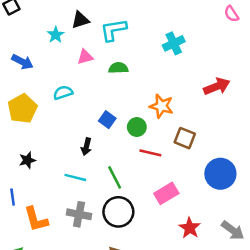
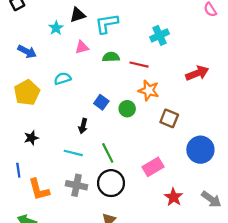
red line: (150, 153) -> (139, 65), moved

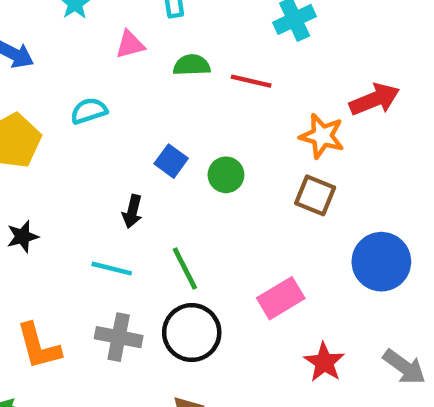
orange star: (149, 90) -> (322, 136), moved

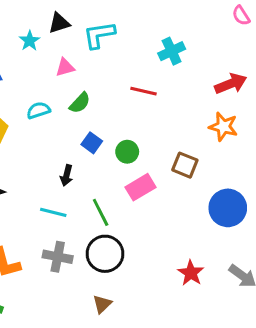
green semicircle: (192, 65) -> (80, 103), moved, turned 135
red arrow: (375, 99) -> (231, 84), moved
orange star: (322, 136) -> (223, 127), moved
pink rectangle: (281, 298) -> (140, 187), moved

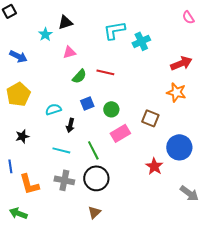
cyan L-shape: (99, 35) -> (114, 30), moved
red line: (143, 91) -> (105, 72), moved
cyan semicircle: (38, 110) -> (53, 109), moved
blue square: (92, 143) -> (87, 103), turned 32
red star: (191, 273) -> (154, 166), moved

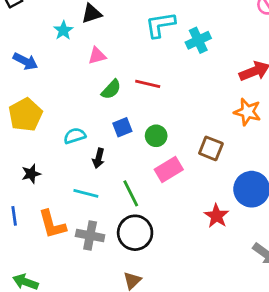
orange L-shape: (29, 184) -> (52, 224), moved

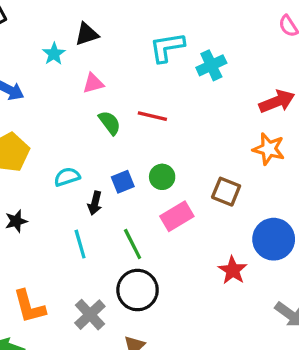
green semicircle: (111, 89) -> (110, 123), turned -80
blue square: (122, 127) -> (123, 182), moved
cyan line: (86, 193) -> (80, 244), turned 60
orange L-shape: (52, 224) -> (29, 306), moved
gray cross: (90, 236) -> (90, 315), moved, turned 36

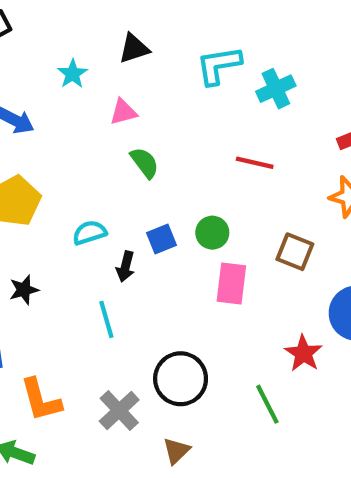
black triangle: (87, 34) -> (134, 48), moved
red line: (152, 116) -> (255, 163), moved
pink rectangle: (177, 216) -> (231, 283), turned -52
green line: (133, 244) -> (267, 404), moved

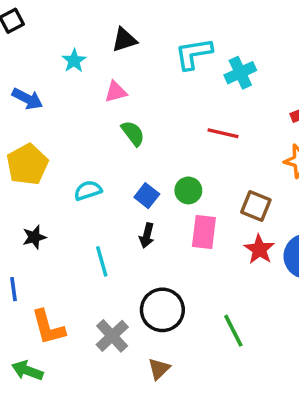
blue square: (162, 239) -> (147, 196), turned -30
black arrow: (126, 267) -> (147, 235), moved
red star: (303, 353) -> (259, 249), moved

